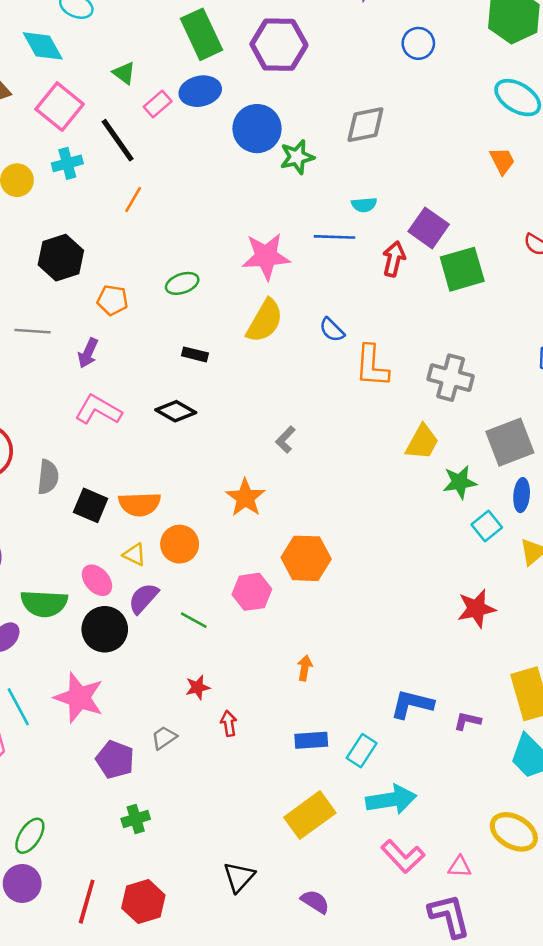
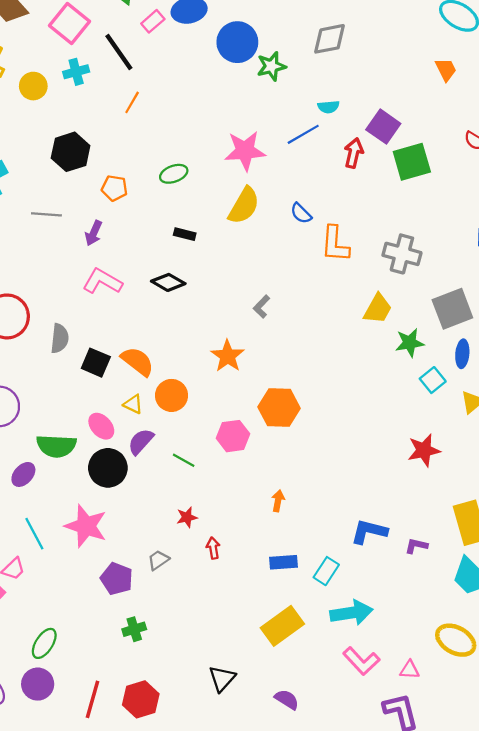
blue line: (334, 237) -> (303, 134), turned -32
orange semicircle: (140, 504) -> (138, 361), turned -140

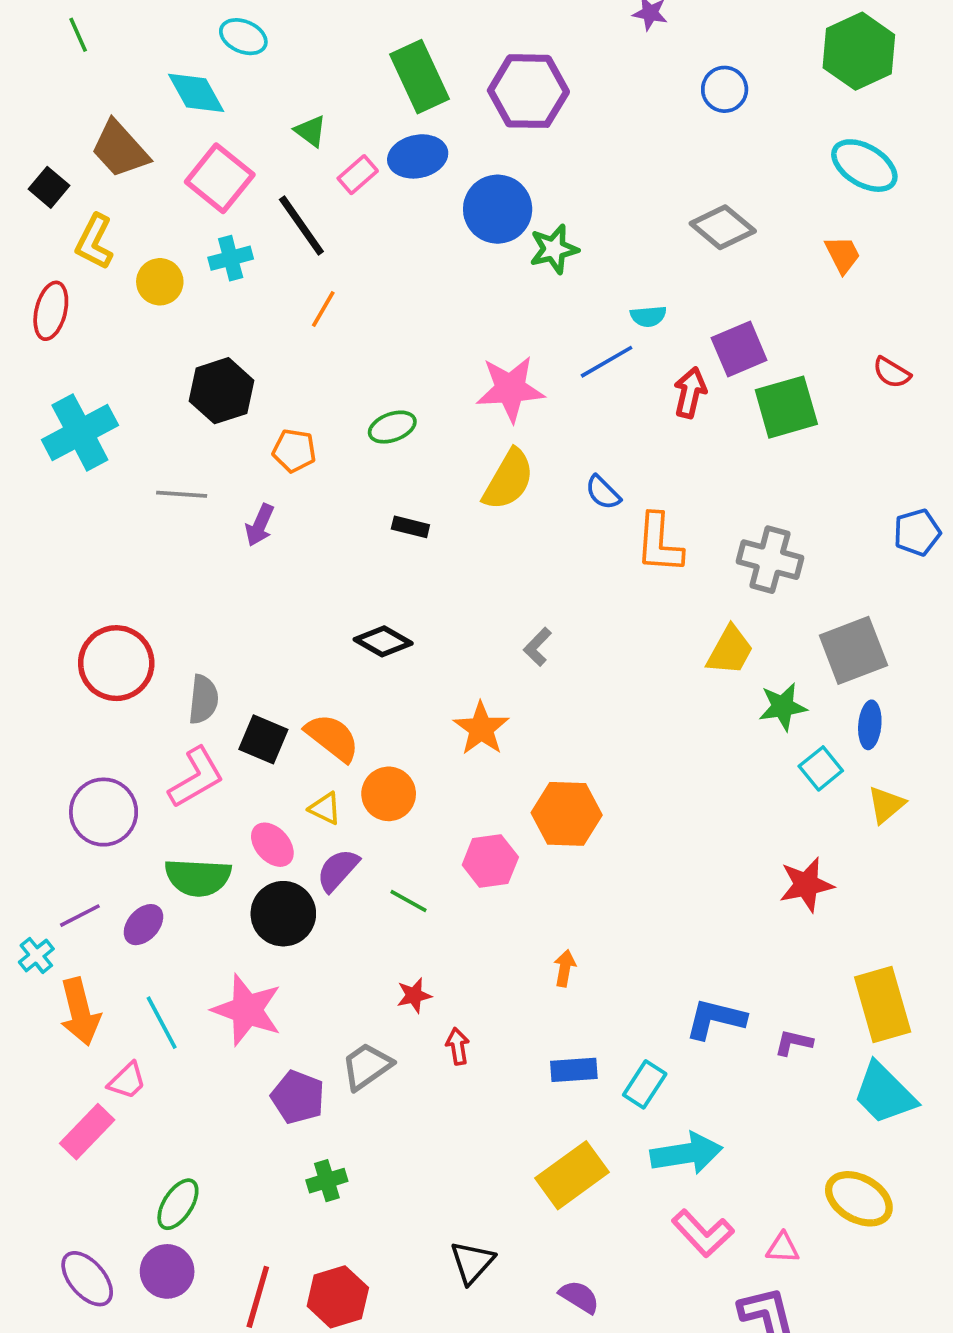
gray diamond: (330, 39) -> (723, 227), moved, turned 51
purple square: (383, 127) -> (739, 349), turned 32
pink L-shape: (102, 281) -> (196, 778), moved, turned 120
black diamond: (168, 282) -> (383, 641), moved
gray trapezoid: (158, 560) -> (367, 1066), size x1.4

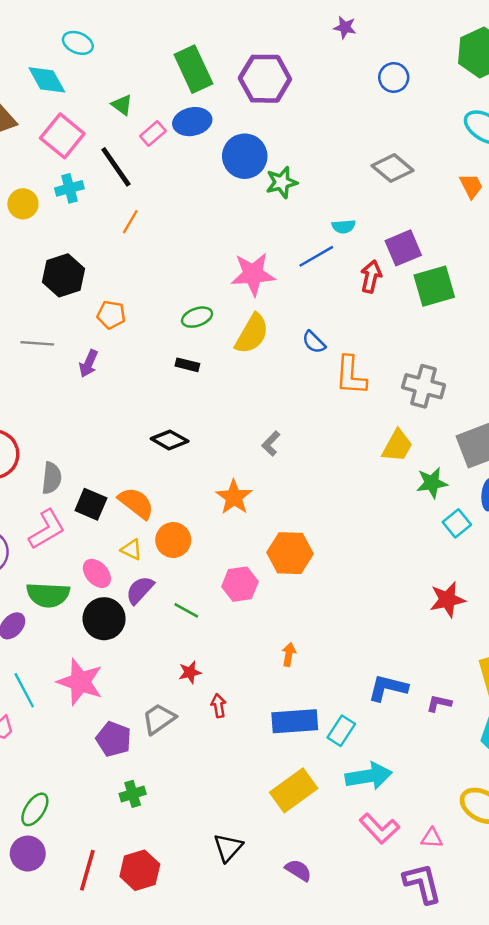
green ellipse: (392, 427) -> (197, 317), moved
blue rectangle: (574, 1070) -> (295, 721), size x1.5

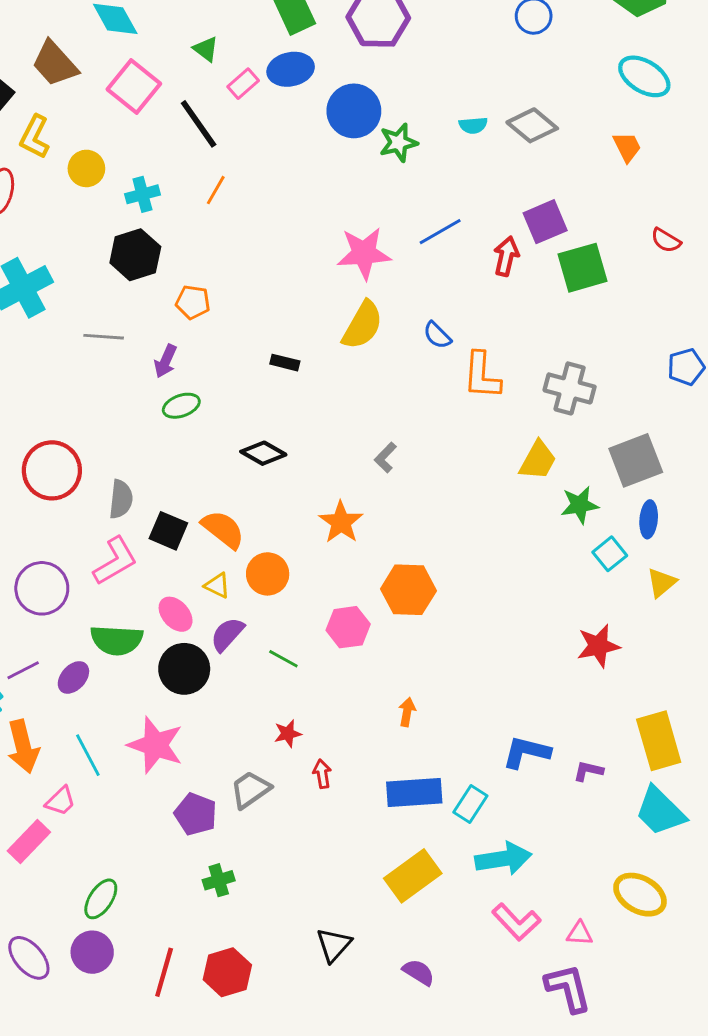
cyan cross: (69, 188) -> (142, 194), moved
cyan semicircle: (344, 226) -> (473, 125), moved
green ellipse: (197, 317) -> (181, 406), moved

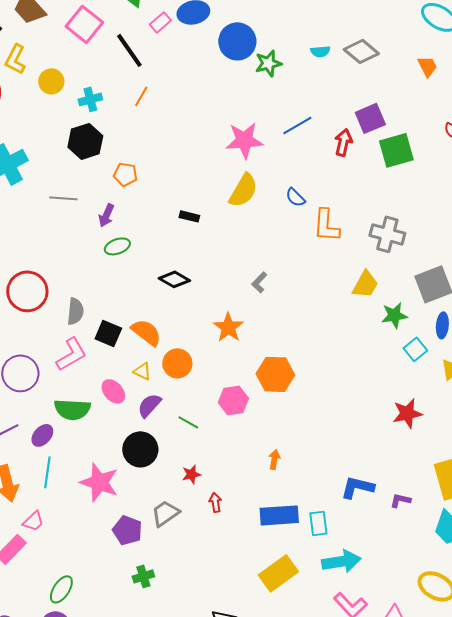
black circle: (184, 669) -> (140, 449), moved
cyan line: (88, 755) -> (47, 472), moved, turned 36
cyan rectangle: (470, 804) -> (318, 523), turned -40

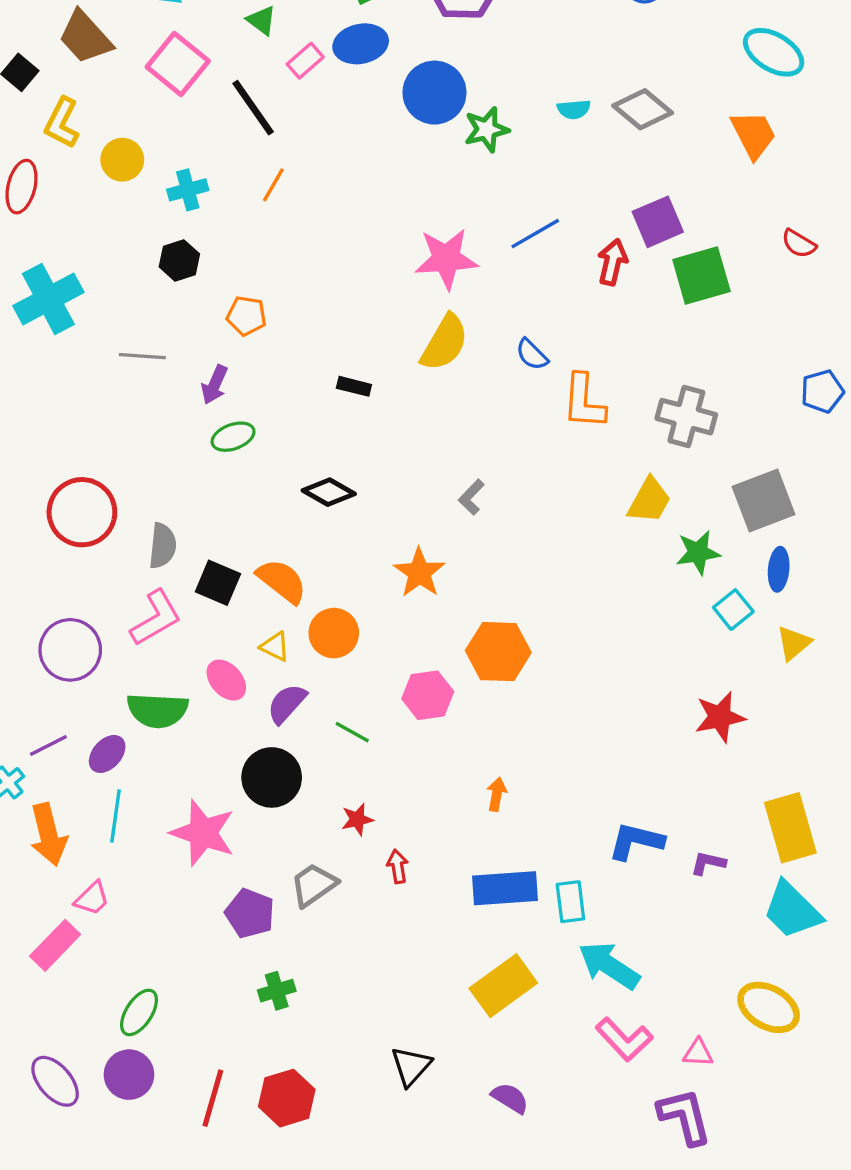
orange trapezoid: (427, 66) -> (753, 135), size x1.4
black hexagon: (85, 141) -> (179, 260), size x0.7
cyan arrow: (341, 561) -> (609, 965), turned -138

